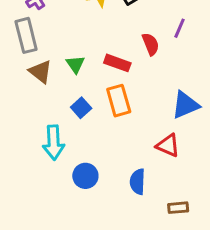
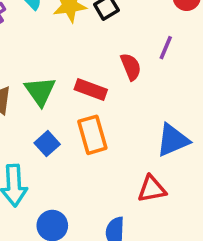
green triangle: (75, 64) -> (40, 91), size x1.4
red triangle: (168, 145) -> (152, 189), turned -35

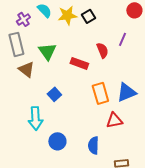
green triangle: (40, 91) -> (47, 51), moved
orange rectangle: (92, 135) -> (100, 93), moved

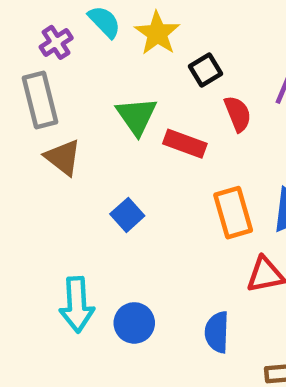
yellow star: (67, 15) -> (157, 33), turned -30
black square: (88, 16) -> (206, 70), moved
green triangle: (47, 51) -> (137, 116), moved
cyan arrow: (35, 118) -> (77, 305), moved

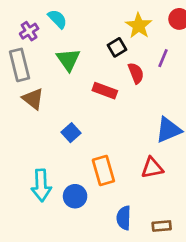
yellow star: (157, 33) -> (139, 26), moved
green triangle: (137, 116) -> (68, 60), moved
orange rectangle: (233, 213) -> (103, 170), moved
blue semicircle: (217, 332) -> (124, 218), moved

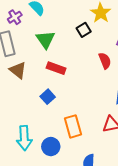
red semicircle: (136, 73) -> (105, 61), moved
red rectangle: (105, 91) -> (56, 68), moved

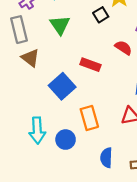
red semicircle: (105, 61) -> (123, 48), turned -35
red rectangle: (56, 68) -> (90, 65), moved
blue square: (48, 97) -> (62, 86), size x1.6

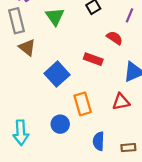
red rectangle: (90, 65) -> (93, 59), moved
cyan arrow: (37, 130) -> (21, 133), moved

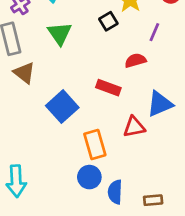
red semicircle: (115, 38) -> (135, 61), turned -49
red triangle: (121, 102) -> (134, 127), moved
blue circle: (60, 124) -> (89, 177), moved

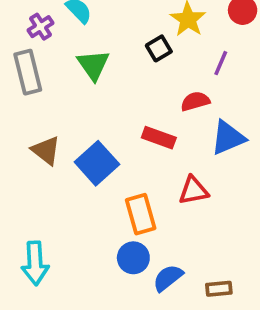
brown triangle: (24, 73) -> (46, 150), moved
blue triangle: (160, 104) -> (228, 138), moved
blue semicircle: (115, 192) -> (168, 278), turned 50

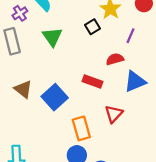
red triangle: (193, 190) -> (114, 114), turned -36

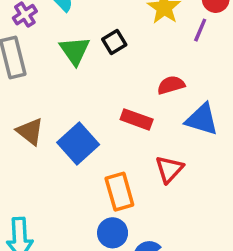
black square: (93, 27) -> (114, 42), moved
purple line: (130, 36) -> (200, 30), moved
blue triangle: (135, 81) -> (202, 119), turned 40

